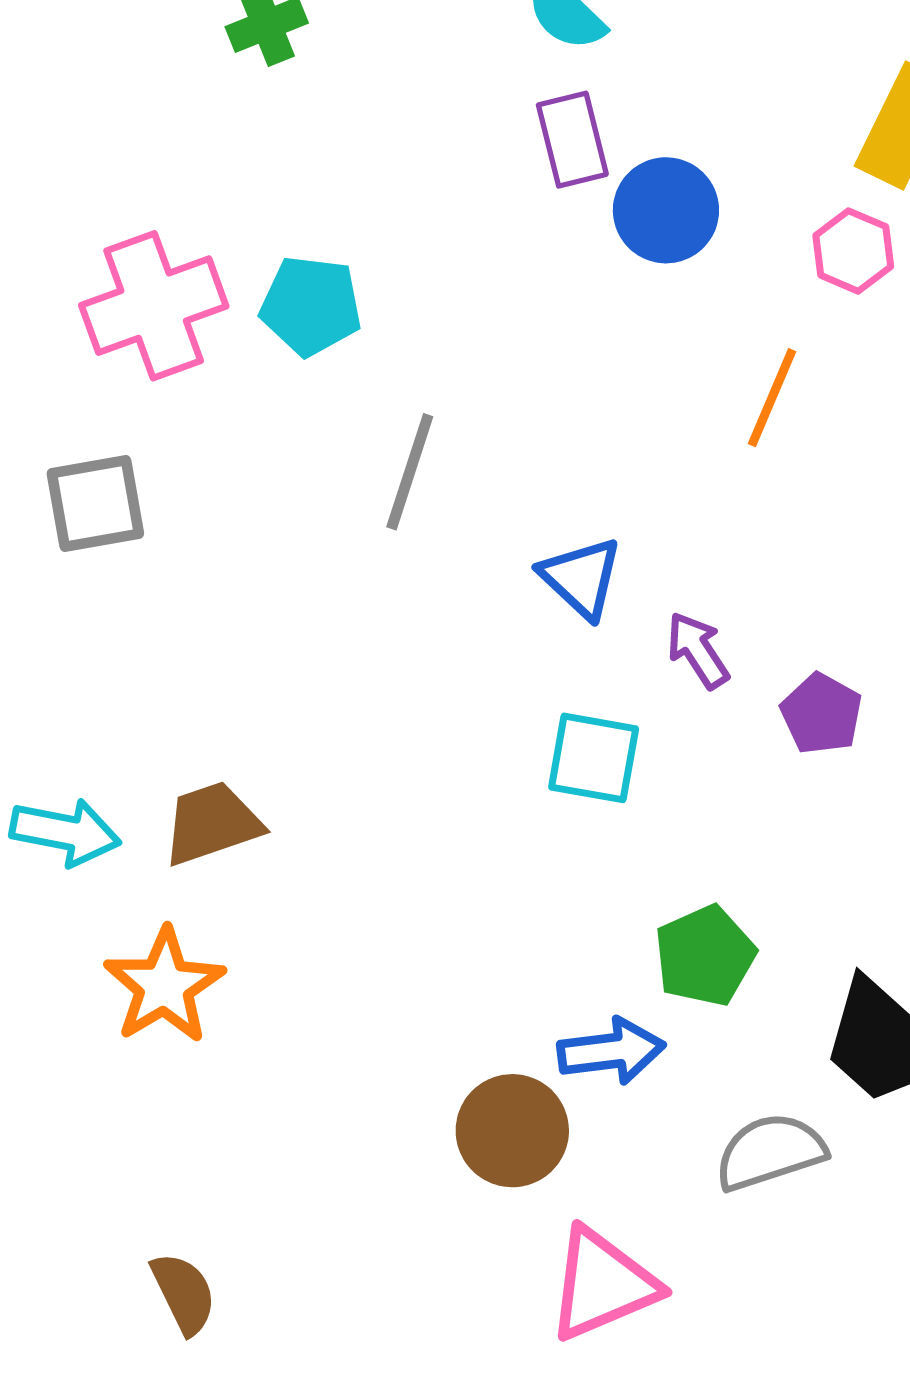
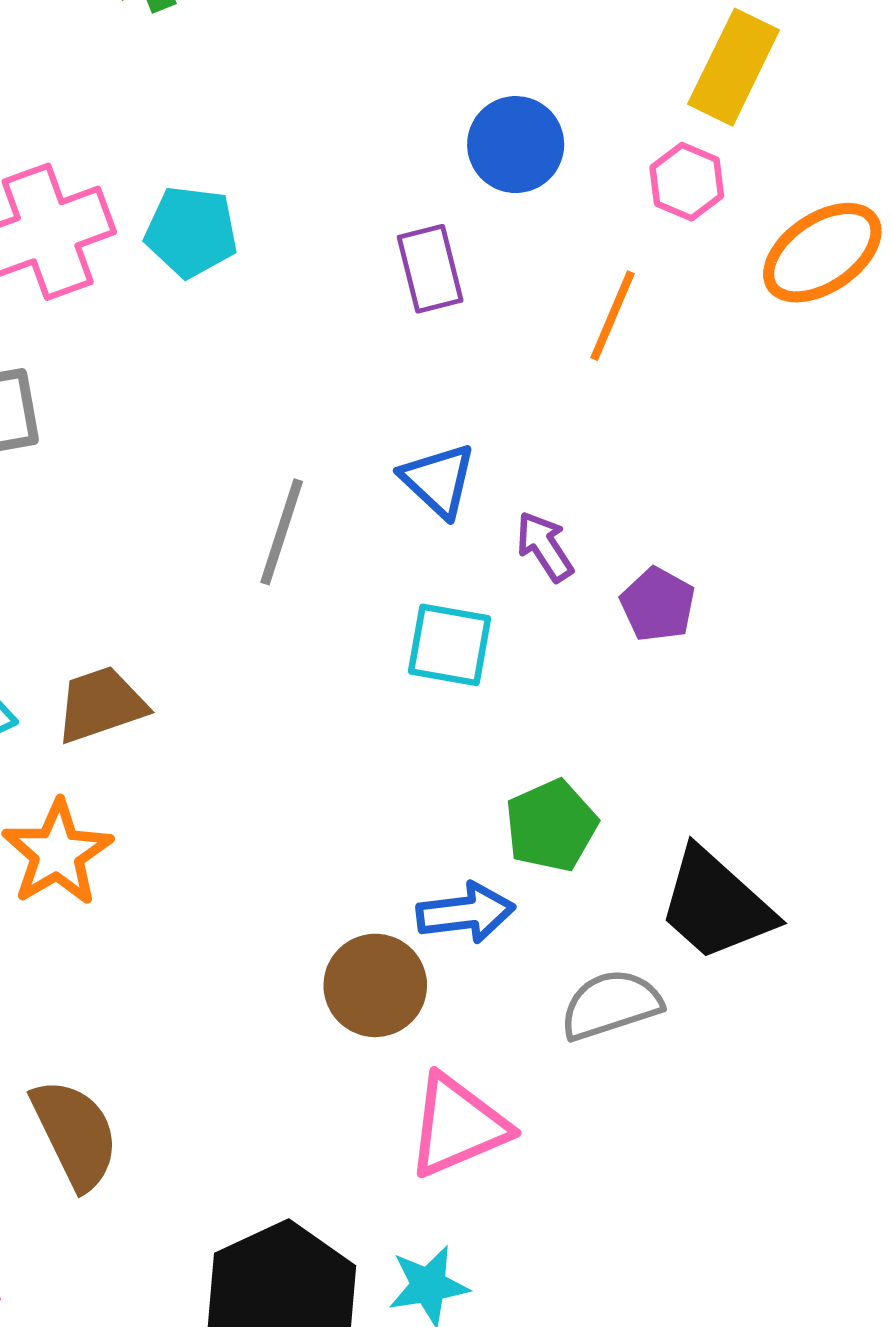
purple rectangle: (572, 140) -> (430, 269), moved
gray line: (410, 472) -> (282, 532), moved
brown semicircle: (184, 1293) -> (75, 1134), size x1.5

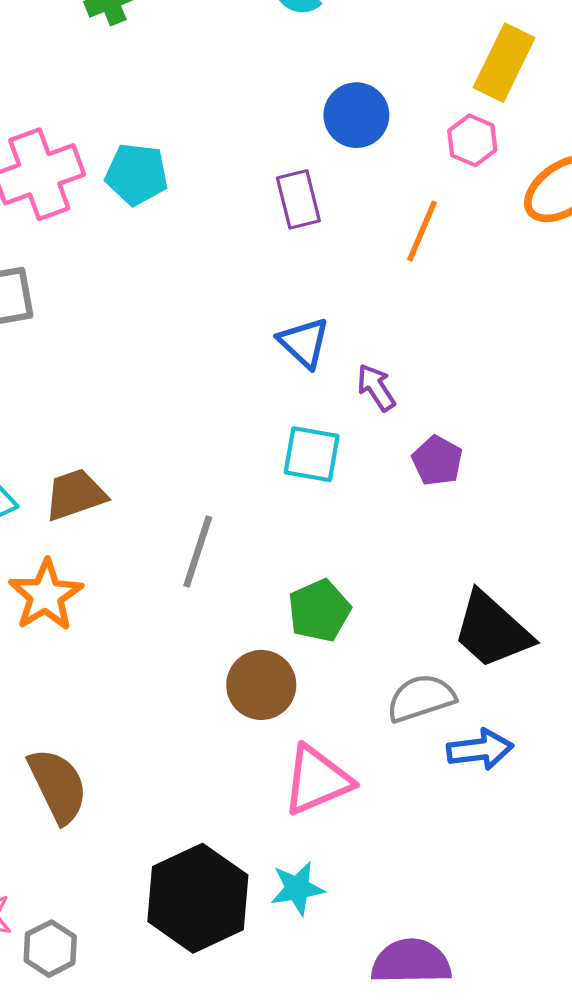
gray line: (282, 532) -> (198, 552), moved
purple pentagon: (658, 605) -> (437, 461), moved
green pentagon: (551, 826) -> (319, 611), moved
blue arrow: (466, 913) -> (480, 749), moved

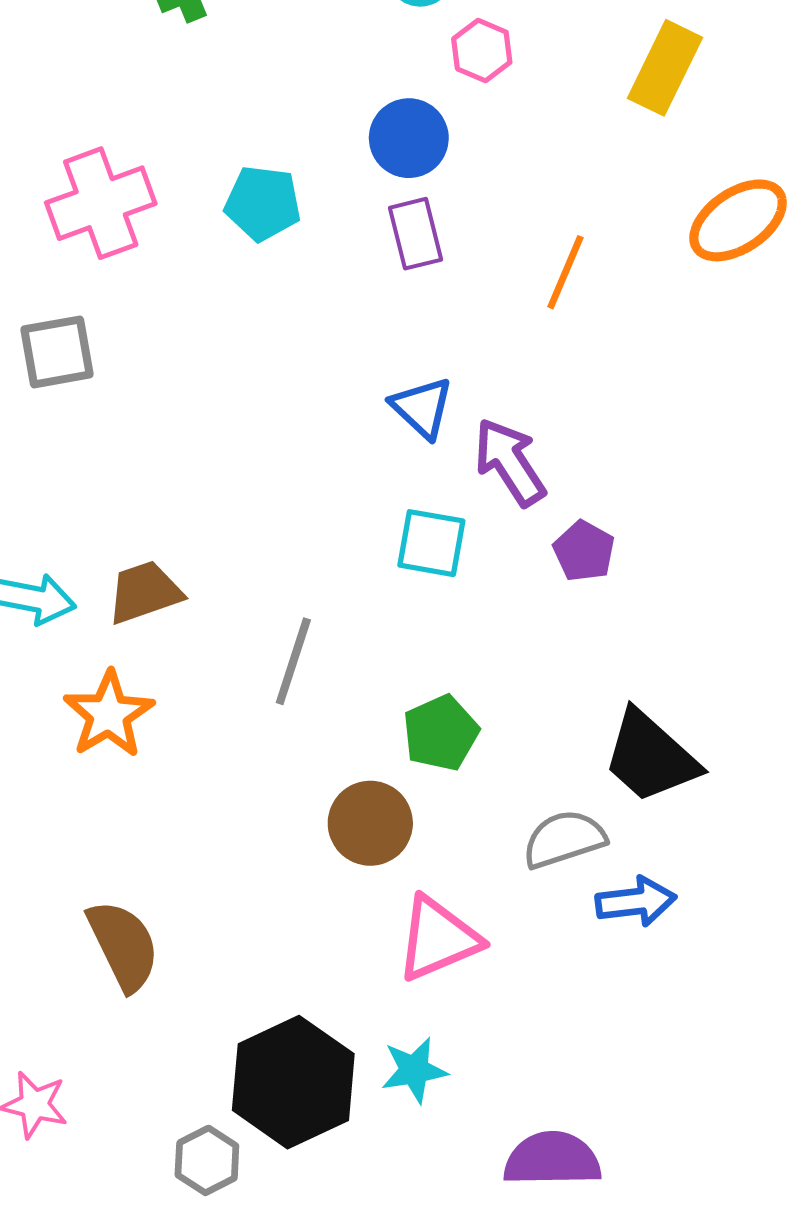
blue circle: (356, 115) -> (409, 138), moved
pink hexagon: (472, 140) -> (482, 50), moved
cyan pentagon: (137, 174) -> (263, 203), moved
purple arrow: (376, 387) -> (510, 462), size x1.5
gray hexagon: (50, 949) -> (207, 1160), moved

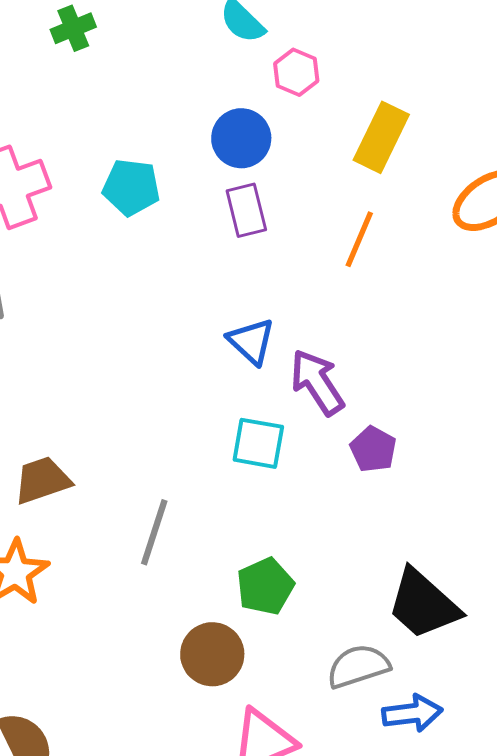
yellow rectangle: (665, 68) -> (381, 137), moved

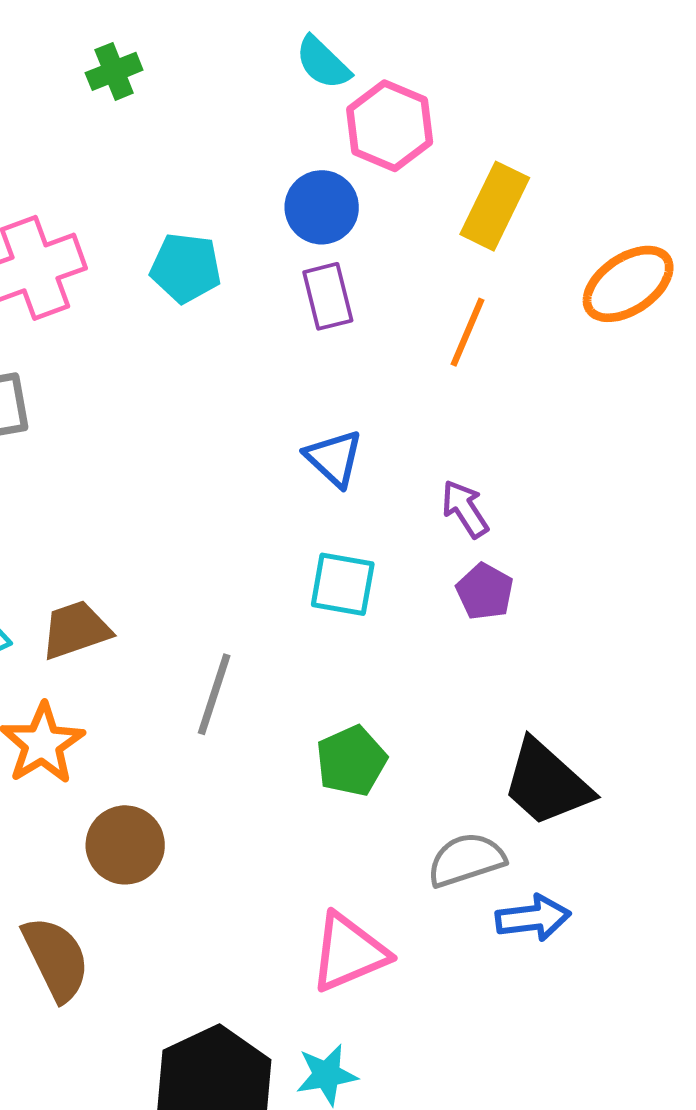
pink hexagon: (296, 72) -> (390, 126), size x1.5
purple arrow: (317, 382) -> (465, 509), moved, size x0.7
brown circle: (212, 654) -> (125, 845), moved

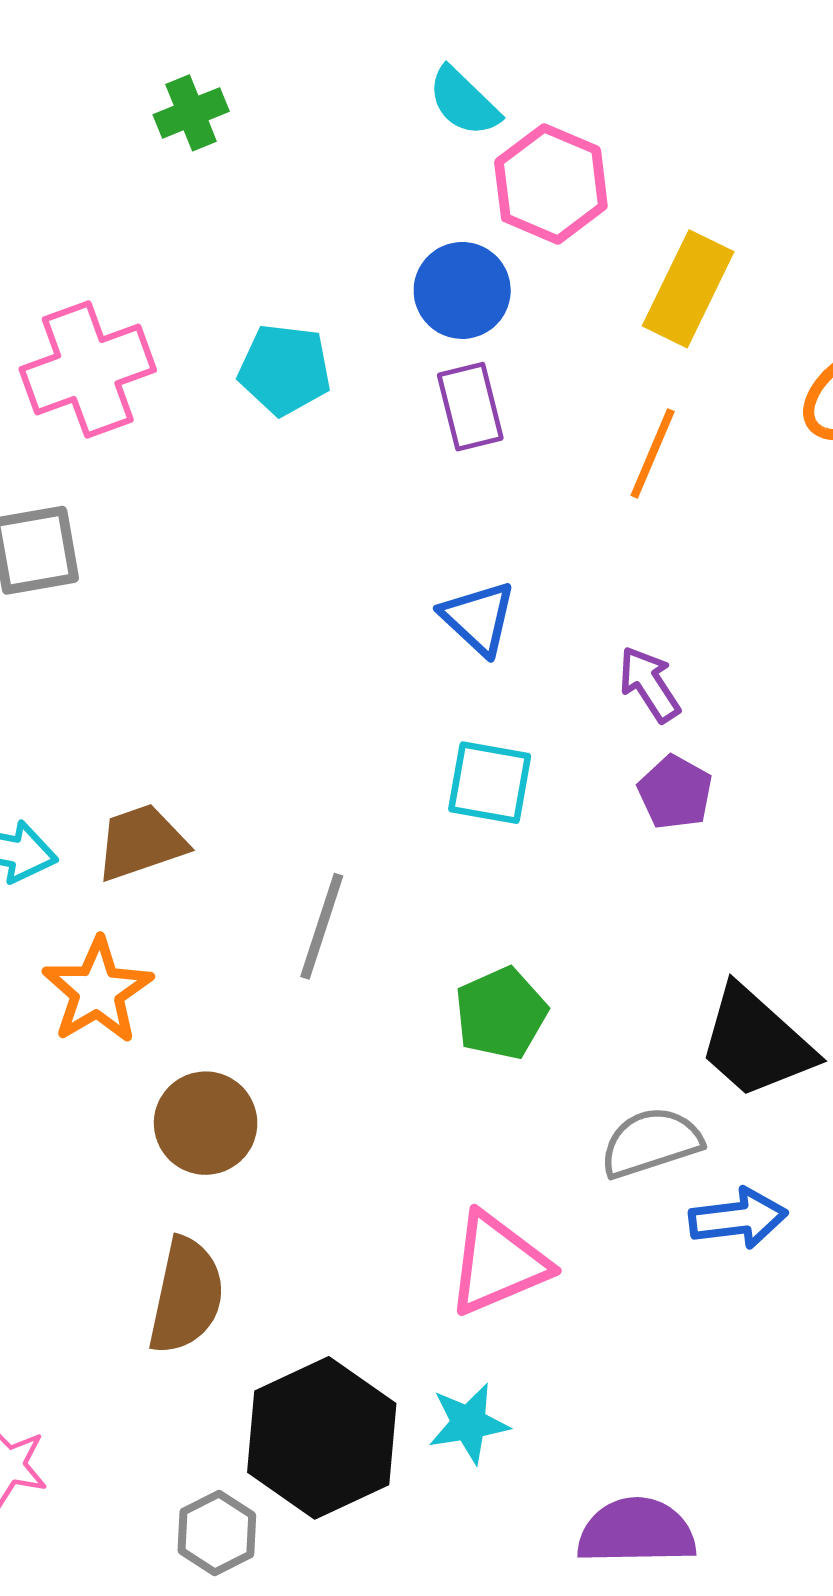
brown semicircle: (56, 959) -> (186, 1296), moved, turned 38

